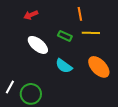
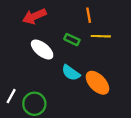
red arrow: (31, 15) -> (34, 16), size x1.5
orange ellipse: (99, 67) -> (97, 83), moved

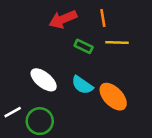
red arrow: (34, 16) -> (63, 19), moved
white ellipse: (42, 50) -> (44, 80), moved
white line: (11, 96) -> (13, 112), turned 32

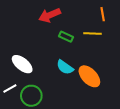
orange line: (103, 18) -> (103, 14), moved
white ellipse: (44, 80) -> (22, 64), moved

